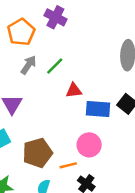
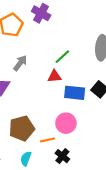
gray arrow: (29, 65) -> (20, 63), moved
green line: (55, 66) -> (62, 57), moved

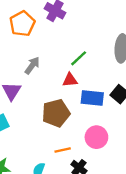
pink circle: (66, 123) -> (96, 137), moved
brown pentagon: (22, 128) -> (56, 113), moved

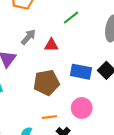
green line: (79, 58) -> (71, 18), moved
red triangle: (70, 80) -> (51, 45), moved

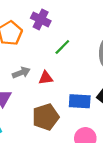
gray arrow: (28, 37) -> (21, 73), turned 35

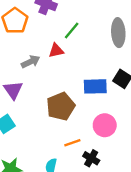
red triangle: (46, 78) -> (56, 51), moved

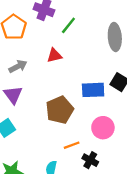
green line: (72, 31) -> (68, 25), moved
gray arrow: (31, 62) -> (18, 66), moved

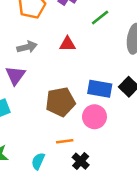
green line: (68, 25) -> (100, 18), moved
pink circle: (103, 128) -> (94, 117), moved

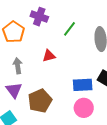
gray arrow: (27, 47) -> (18, 66), turned -70
brown pentagon: (60, 102) -> (40, 101), moved

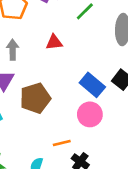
blue rectangle: (83, 85) -> (92, 85), turned 36

